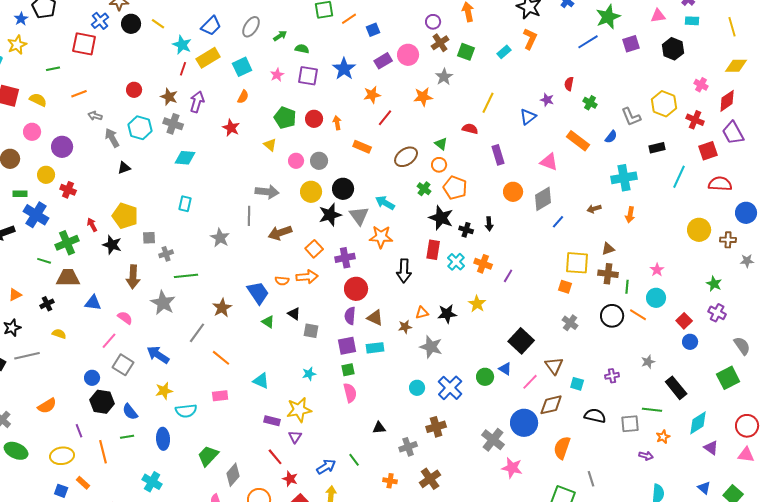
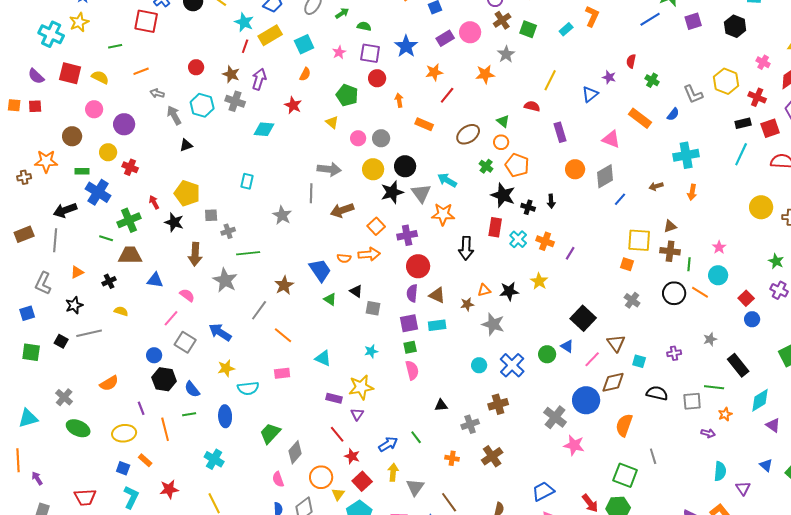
red circle: (314, 119) -> (377, 78), moved
black rectangle: (657, 148) -> (743, 123), moved
cyan diamond: (185, 158) -> (264, 129), moved

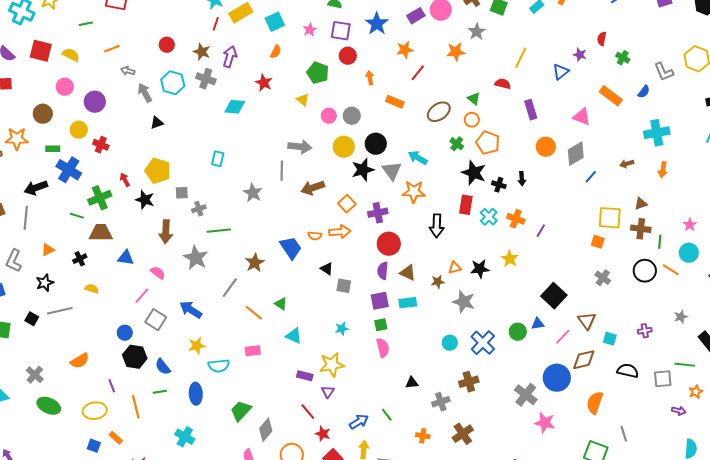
green triangle: (330, 299) -> (281, 304), moved
blue triangle: (567, 346) -> (538, 324), turned -40

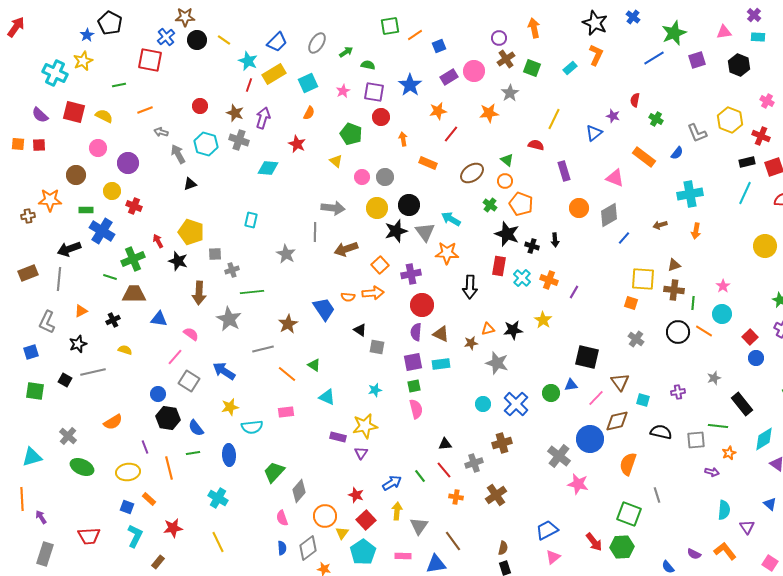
gray line: (230, 288) -> (263, 349), turned 40
black square: (554, 296) -> (587, 357), turned -30
red line: (308, 412) -> (444, 470), moved

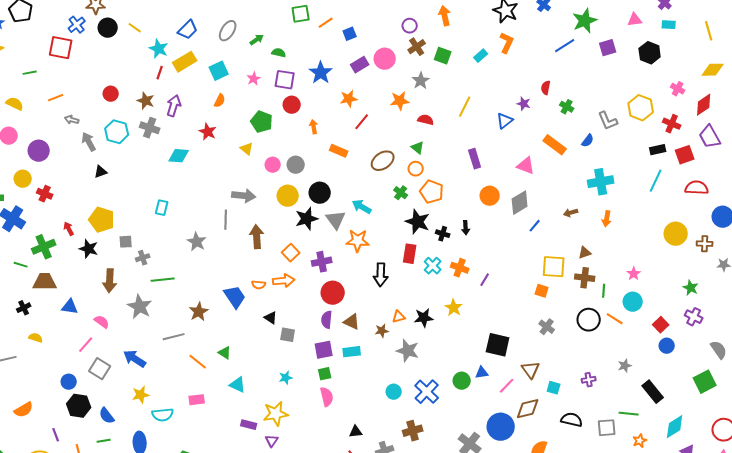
red semicircle: (536, 145) -> (426, 120), moved
brown arrow: (346, 249) -> (257, 237), turned 105

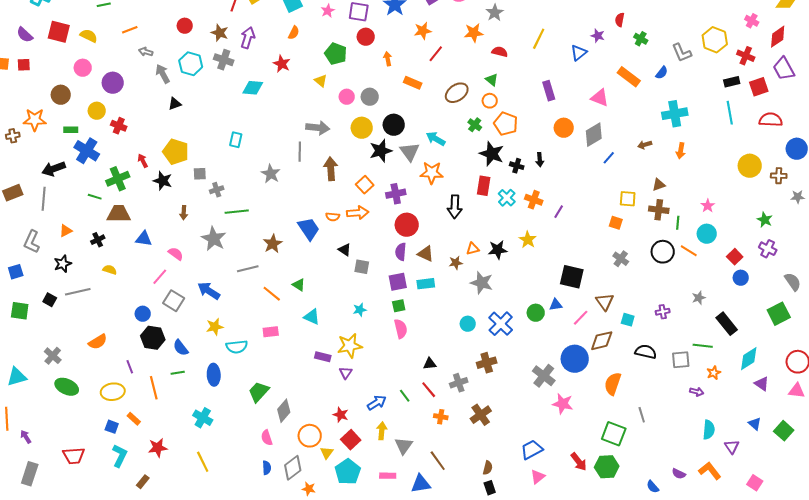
cyan line: (656, 181) -> (730, 113), turned -35
yellow square: (554, 267) -> (628, 199), size x0.7
brown arrow: (110, 281) -> (184, 213), size x0.6

